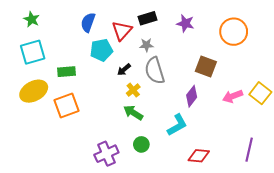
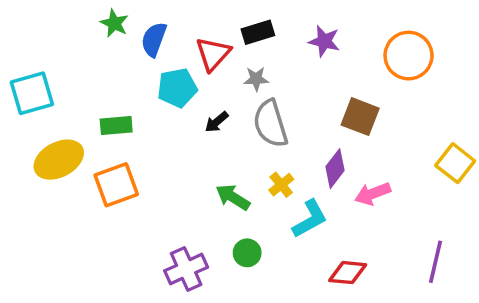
green star: (32, 19) -> (114, 23), moved
cyan square: (33, 52) -> (32, 93), moved
yellow cross: (133, 90) -> (281, 185), moved
pink arrow: (233, 96) -> (373, 194), moved

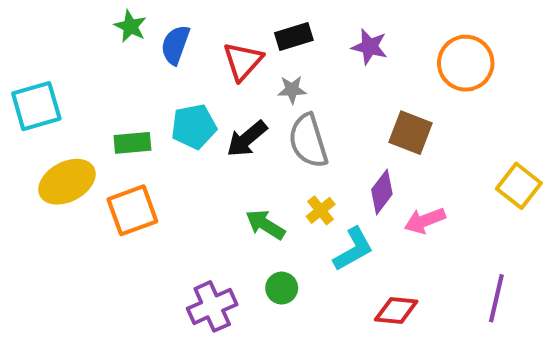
cyan pentagon: (177, 88) -> (194, 126), moved
black arrow: (217, 122) -> (247, 139), size x1.5

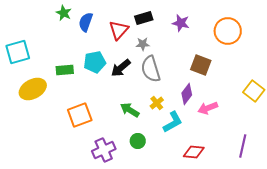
orange square: (132, 210) -> (80, 115), moved

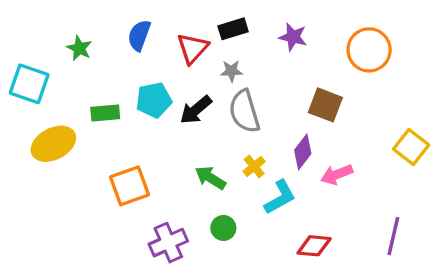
green star: (64, 13) -> (79, 48), moved
cyan square: (18, 52) -> (29, 84), turned 35

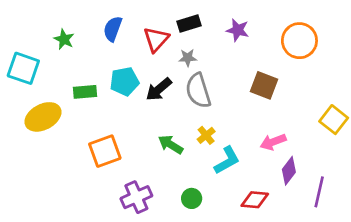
purple diamond: (303, 152) -> (289, 171), moved
green circle: (223, 228) -> (192, 198), moved

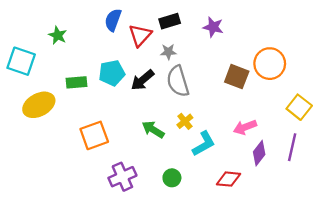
blue semicircle: (113, 29) -> (113, 20), moved
orange circle: (299, 41) -> (270, 64), moved
purple line: (319, 192) -> (292, 147), moved

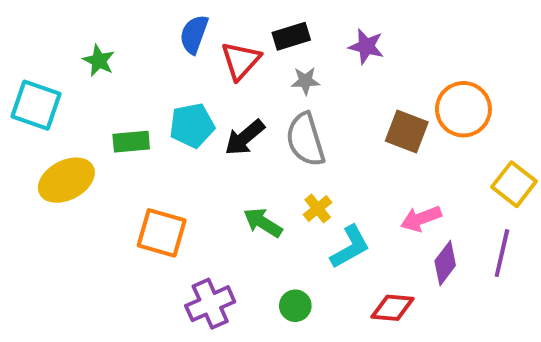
gray star: (168, 52) -> (305, 81), moved
orange square: (94, 135) -> (162, 233), turned 36

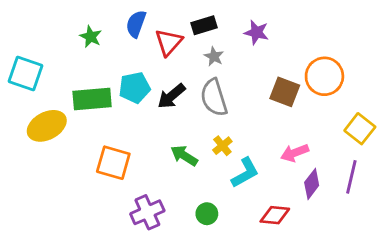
green star: (99, 61) -> (91, 37), moved
gray star: (305, 81) -> (214, 56), turned 30
green rectangle: (131, 142) -> (92, 99), size x1.5

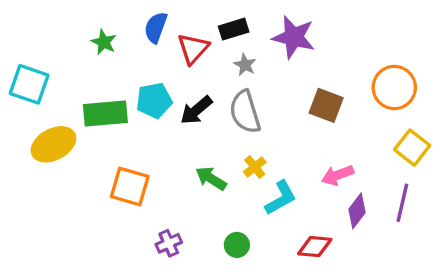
purple star: (256, 32) -> (294, 37), size x1.5
orange circle: (324, 76) -> (394, 88), moved
purple cross: (147, 212) -> (169, 243), size x0.7

